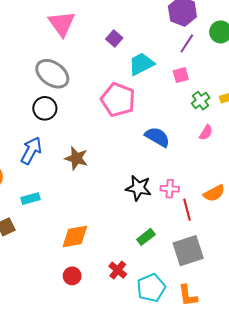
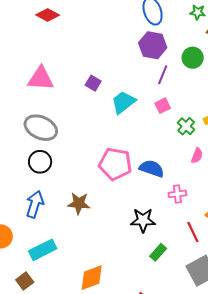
pink triangle: (62, 24) -> (41, 79), turned -40
pink pentagon: (118, 100) -> (115, 164), moved
pink cross: (170, 189) -> (177, 194), moved
cyan rectangle: (30, 199) -> (43, 250), size x1.5
green rectangle: (146, 237) -> (158, 252), moved

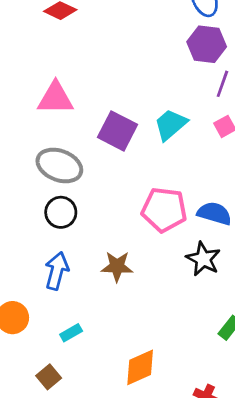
purple square: (93, 83) -> (117, 131), moved, size x1.8
black star: (143, 220) -> (203, 259), moved, turned 30
cyan rectangle: (43, 250) -> (71, 333), size x0.6

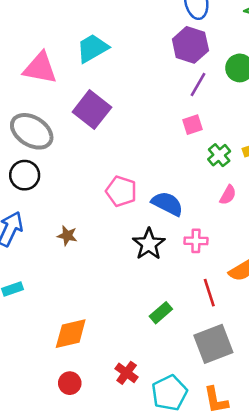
cyan trapezoid: (171, 125) -> (92, 48), moved
pink pentagon: (164, 210) -> (121, 191), size x0.7
brown star: (117, 266) -> (67, 236), size x0.7

